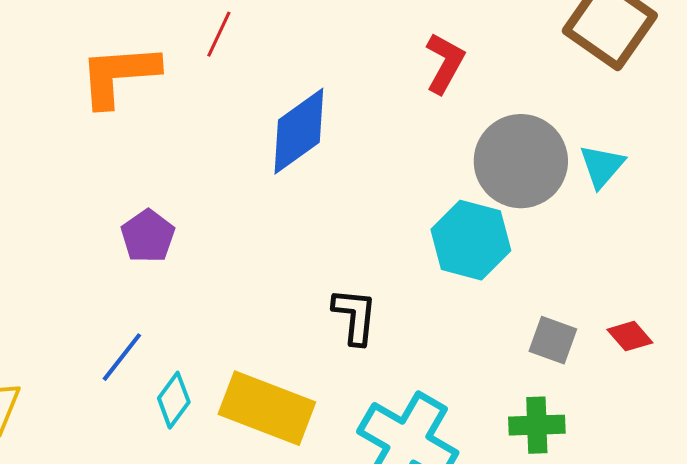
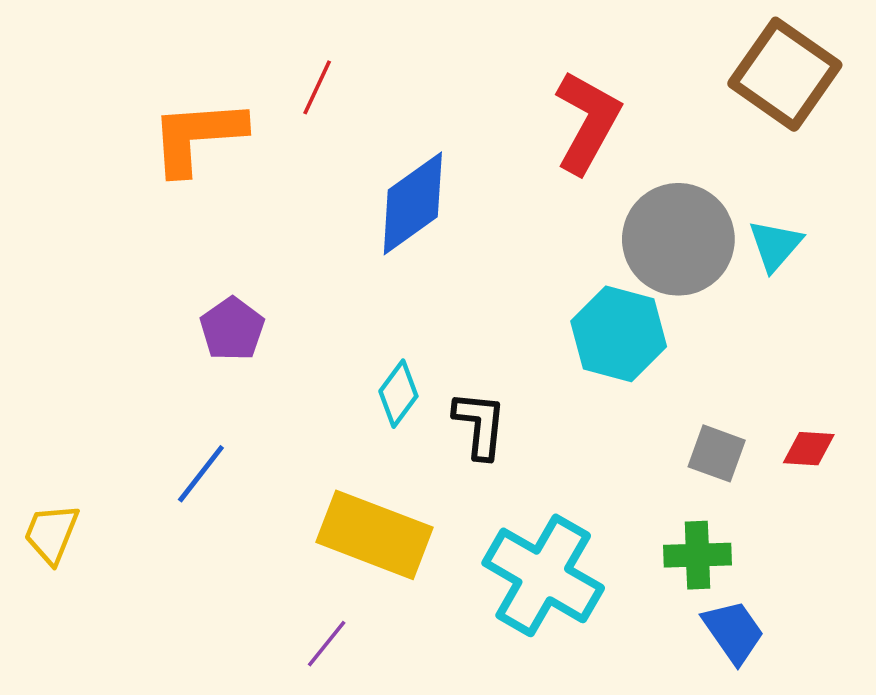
red L-shape: (445, 63) -> (587, 122), size x1.4
red diamond: (630, 336) -> (809, 449), turned -45
cyan diamond: (174, 400) -> (398, 394), moved

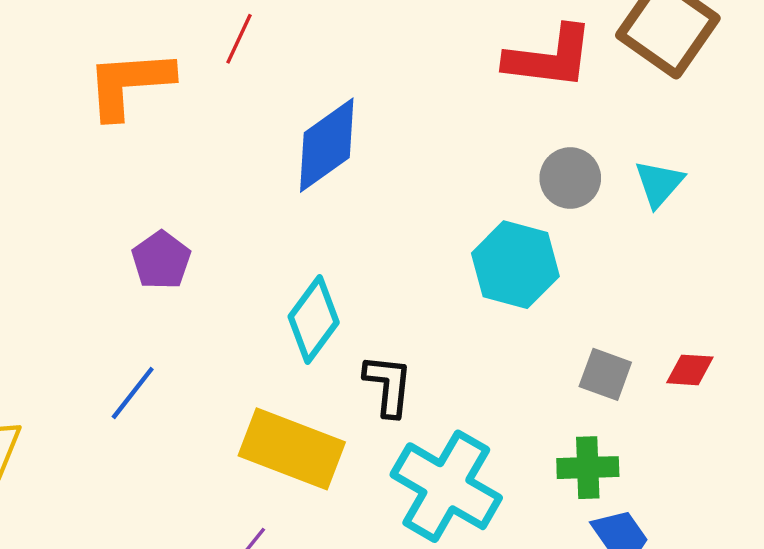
red L-shape: (587, 122) -> (549, 57), moved, turned 68
gray circle: (678, 239) -> (570, 178), size x0.6
cyan diamond: (398, 394) -> (314, 320), size x1.4
black L-shape: (480, 425) -> (388, 385), moved

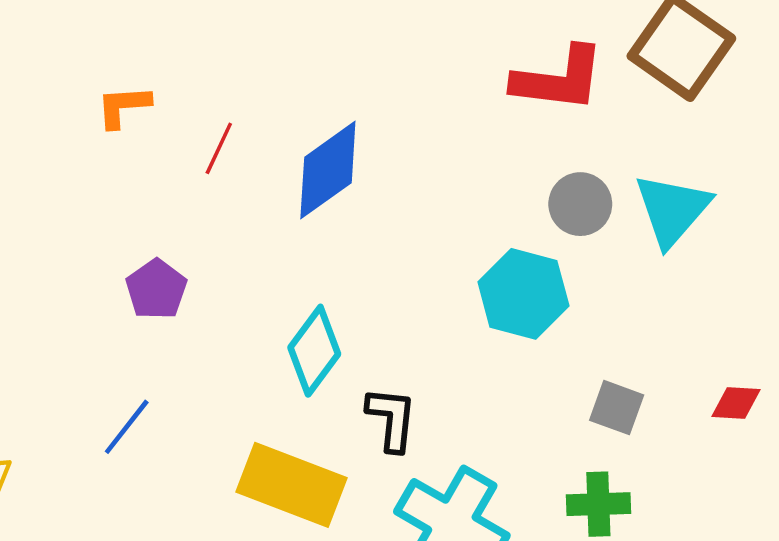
red line: (239, 39) -> (219, 148), moved
orange L-shape: (129, 84) -> (123, 106), size x0.6
cyan triangle: (659, 184) -> (672, 210), size x1.5
red diamond: (690, 370) -> (736, 403), moved

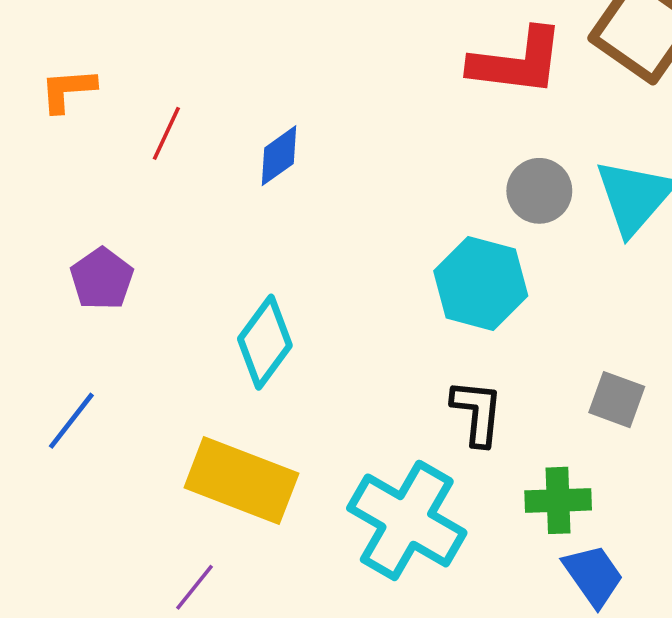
blue diamond: (328, 170) -> (279, 156), size x0.6
gray square: (617, 408) -> (617, 400), moved
black L-shape: (392, 419) -> (477, 412), moved

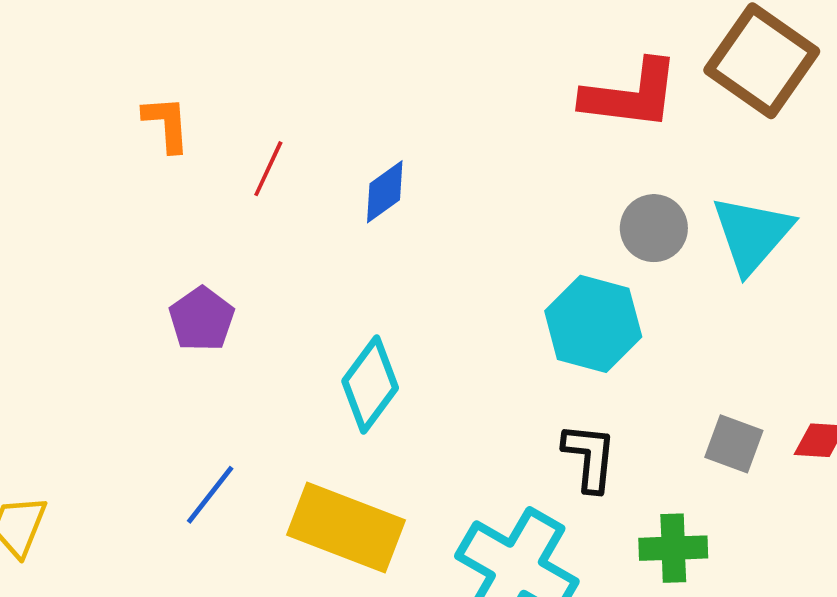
orange L-shape: (68, 90) -> (166, 124), turned 90
blue line: (71, 421) -> (210, 495), moved

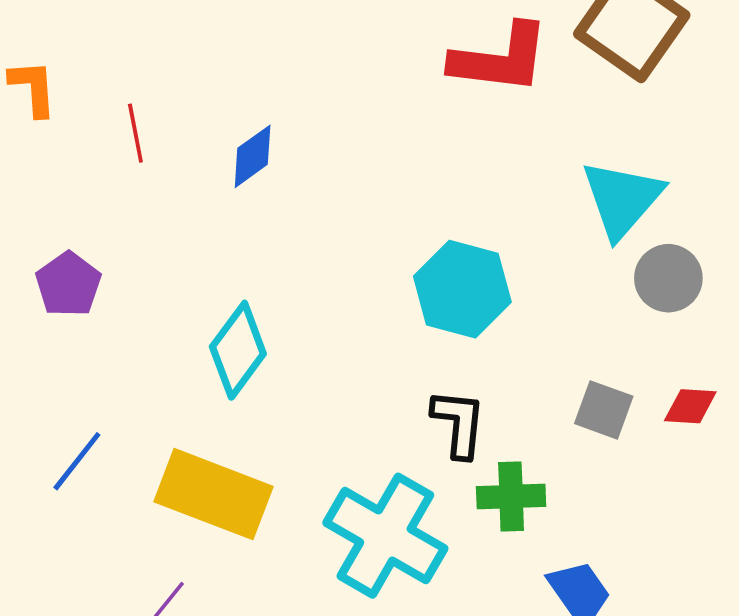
red line: (268, 169) -> (135, 133), turned -36
gray circle: (654, 228) -> (668, 278), moved
green cross: (673, 548) -> (511, 496), moved

